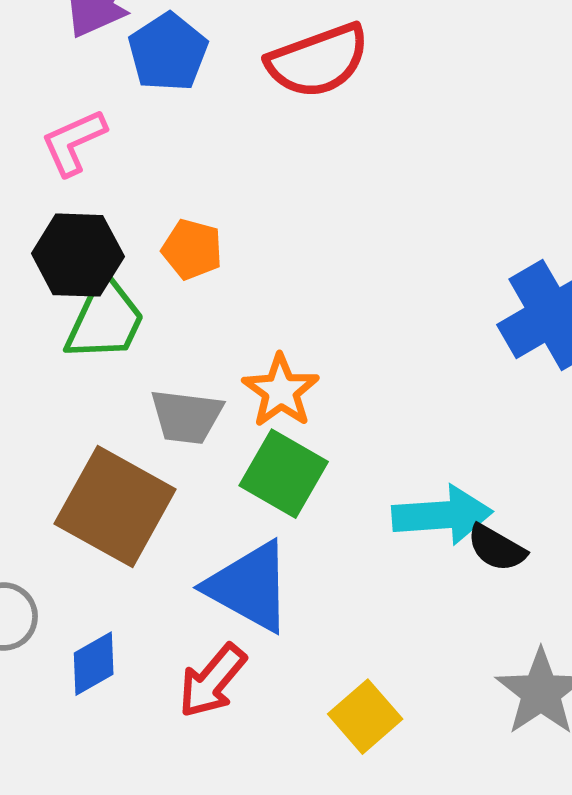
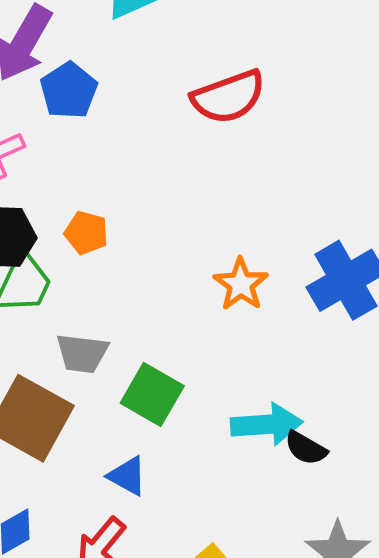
red semicircle: (318, 61) -> (228, 97), moved
orange star: (281, 391) -> (241, 284), moved
blue triangle: (249, 587) -> (127, 476), size x0.6

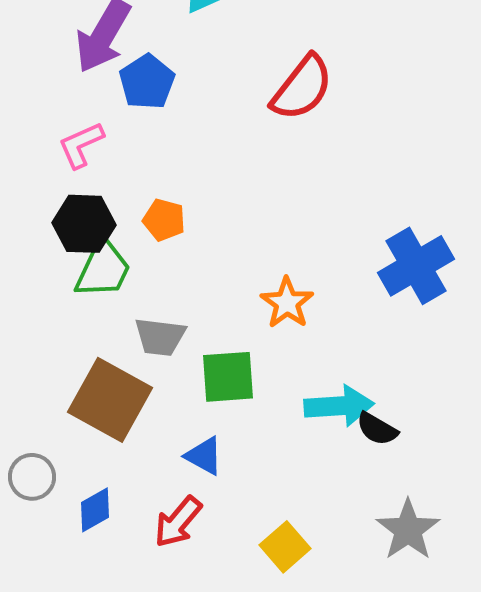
red semicircle: (228, 97) -> (302, 88), turned -32
orange star: (241, 284) -> (287, 303), moved
green square: (152, 395) -> (228, 377), turned -34

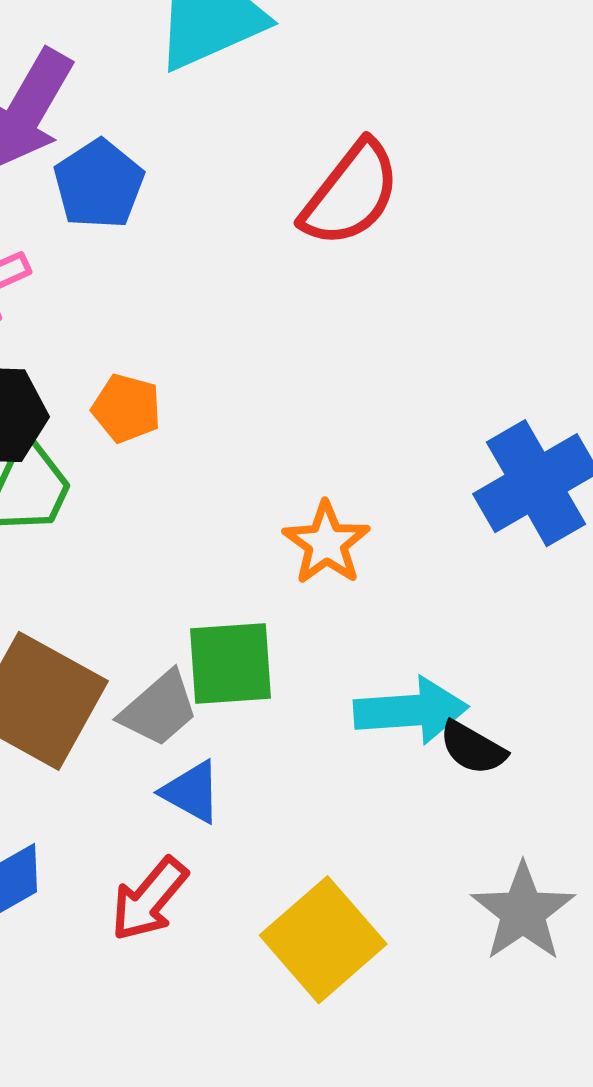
gray trapezoid: (160, 337) -> (159, 709), moved, turned -48
yellow square: (285, 547) -> (323, 940), size x1.5

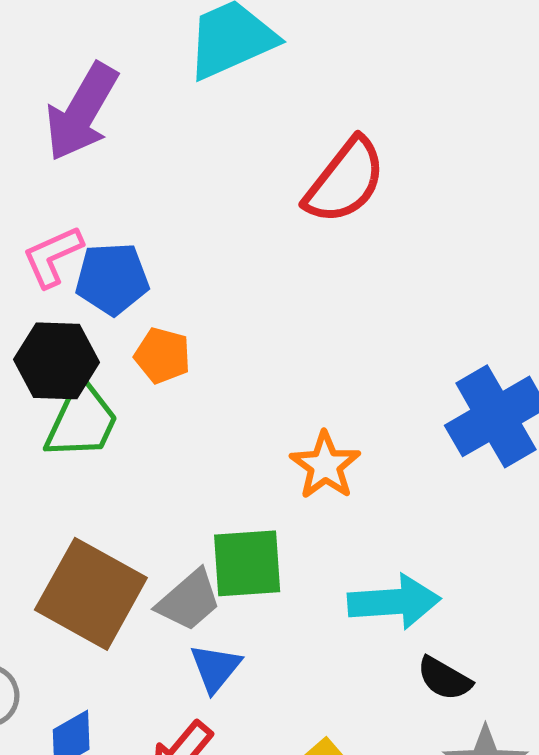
blue pentagon: (99, 184) -> (112, 279), moved, turned 30
black semicircle: (473, 748) -> (444, 679), moved
blue triangle: (192, 792) -> (215, 668), turned 40

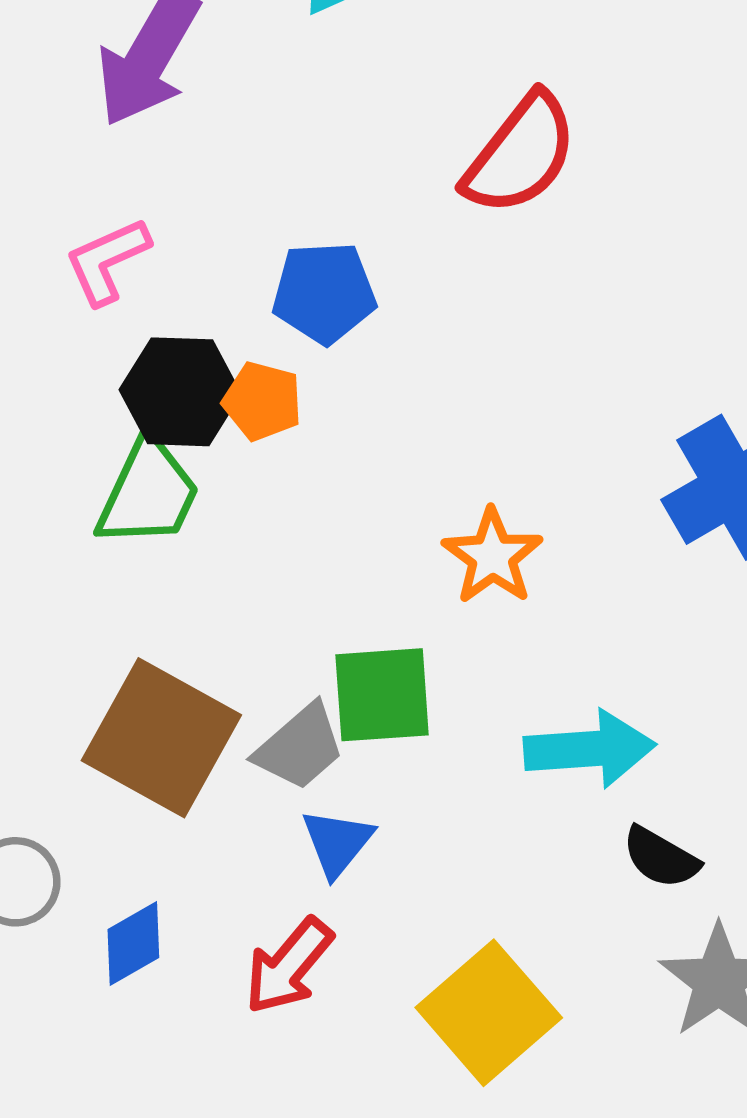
blue pentagon: (112, 279) -> (324, 293), moved
black hexagon: (57, 361) -> (180, 392), moved

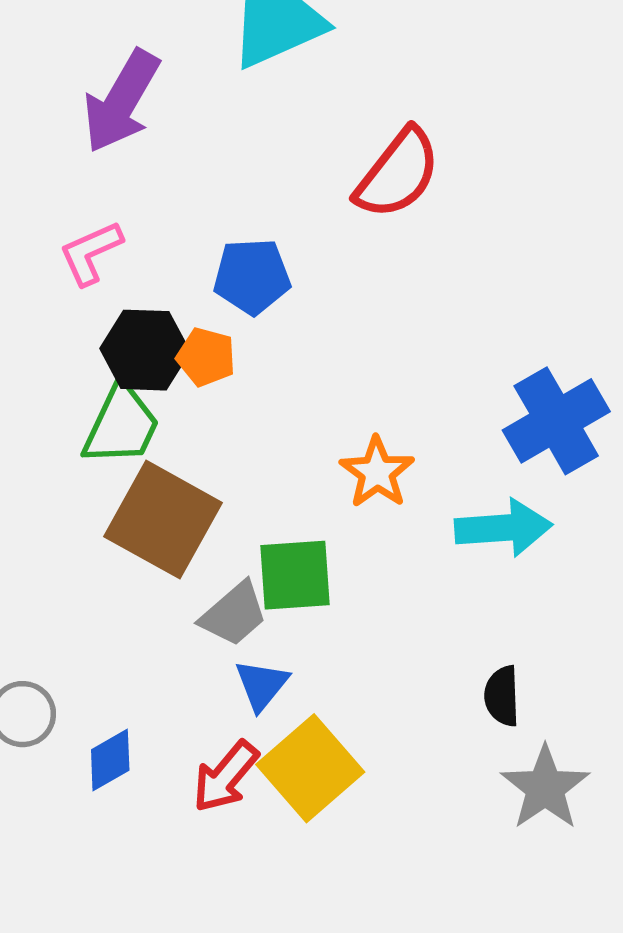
brown square: (161, 738) -> (163, 520), moved
cyan arrow: (590, 749) -> (503, 528), moved
black semicircle: (661, 857) -> (502, 696), turned 58
yellow square: (489, 1013) -> (310, 768), moved

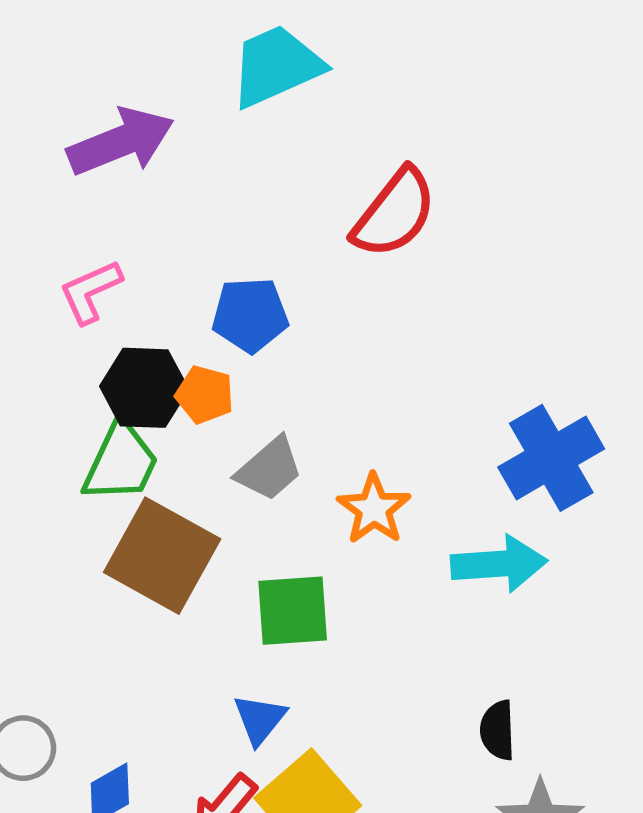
purple arrow: (121, 101) -> (121, 142), turned -142
gray trapezoid: (234, 614) -> (269, 469), moved

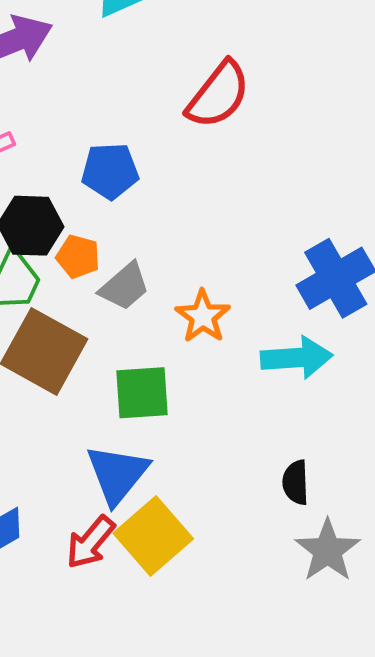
orange pentagon: (205, 395) -> (78, 257), moved
blue triangle: (260, 719) -> (117, 474), size x1.6

